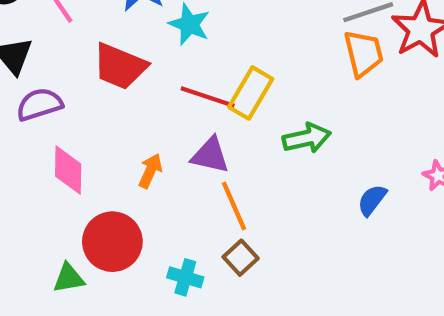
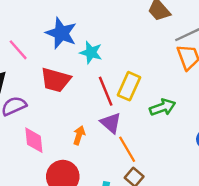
red line: (208, 97) -> (106, 91), turned 56
purple triangle: (210, 155) -> (111, 123), turned 35

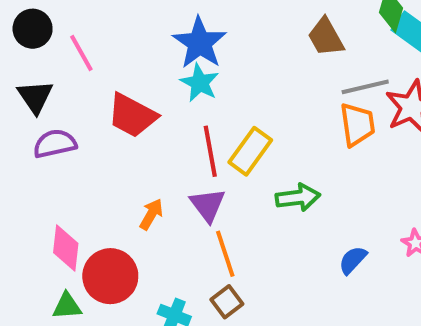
blue star: (61, 33) -> (200, 43), moved
pink diamond: (34, 140) -> (66, 248), moved

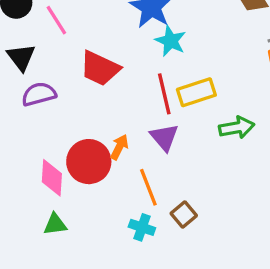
cyan star: (200, 83) -> (171, 41), moved
yellow rectangle: (250, 151) -> (196, 92), turned 39
orange line: (225, 254) -> (148, 187), moved
red circle: (110, 276) -> (89, 162), moved

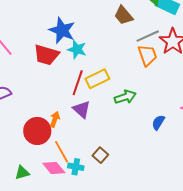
red trapezoid: (100, 68) -> (46, 55), moved
red line: (164, 94) -> (78, 83), turned 40
pink diamond: (52, 178) -> (54, 168), moved, turned -35
orange line: (148, 187) -> (61, 152), moved

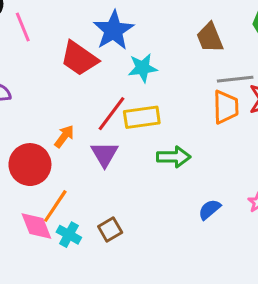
cyan star: (77, 49) -> (143, 68), moved, turned 30
orange arrow: (55, 119) -> (64, 136), moved
orange line: (61, 152) -> (55, 206), turned 45

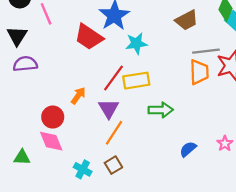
brown trapezoid: (210, 38) -> (187, 20), turned -95
red circle: (30, 165) -> (53, 117), size x0.7
orange line: (55, 206) -> (114, 133), moved
pink diamond: (36, 226) -> (51, 141), moved

